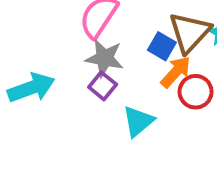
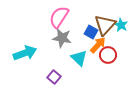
purple square: (103, 86) -> (54, 77), moved
cyan triangle: (138, 121) -> (79, 58), moved, turned -36

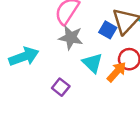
orange arrow: (98, 45) -> (117, 72), moved

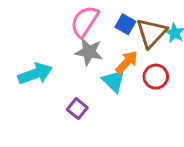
blue square: (108, 30) -> (125, 24), moved
orange arrow: (117, 72) -> (127, 62), moved

